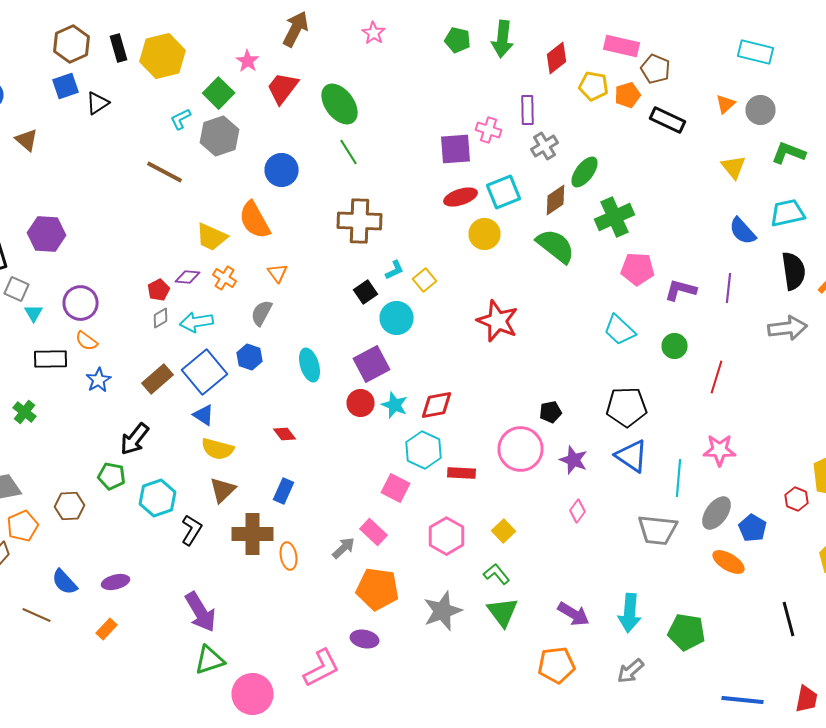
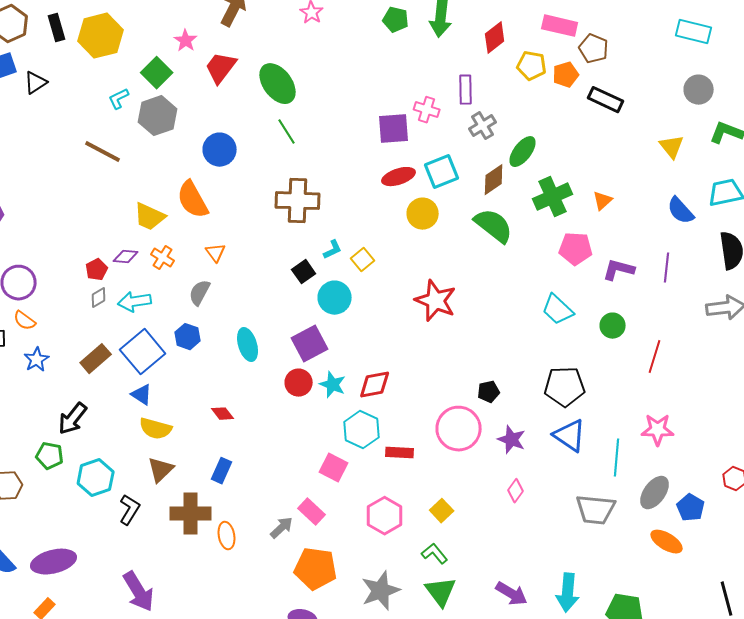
orange triangle: (726, 104) -> (603, 201), moved
purple ellipse: (116, 582) -> (54, 562), size x1.6

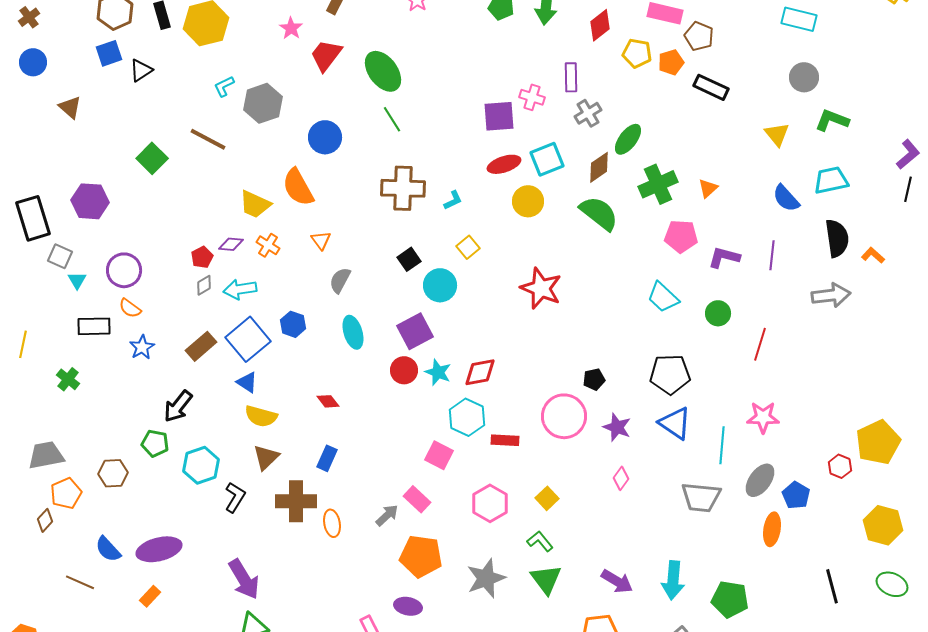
green square: (157, 73) -> (152, 158), moved
cyan L-shape: (333, 250) -> (453, 200), moved
gray semicircle: (200, 293) -> (340, 280), moved
orange ellipse: (667, 542) -> (772, 529), turned 68

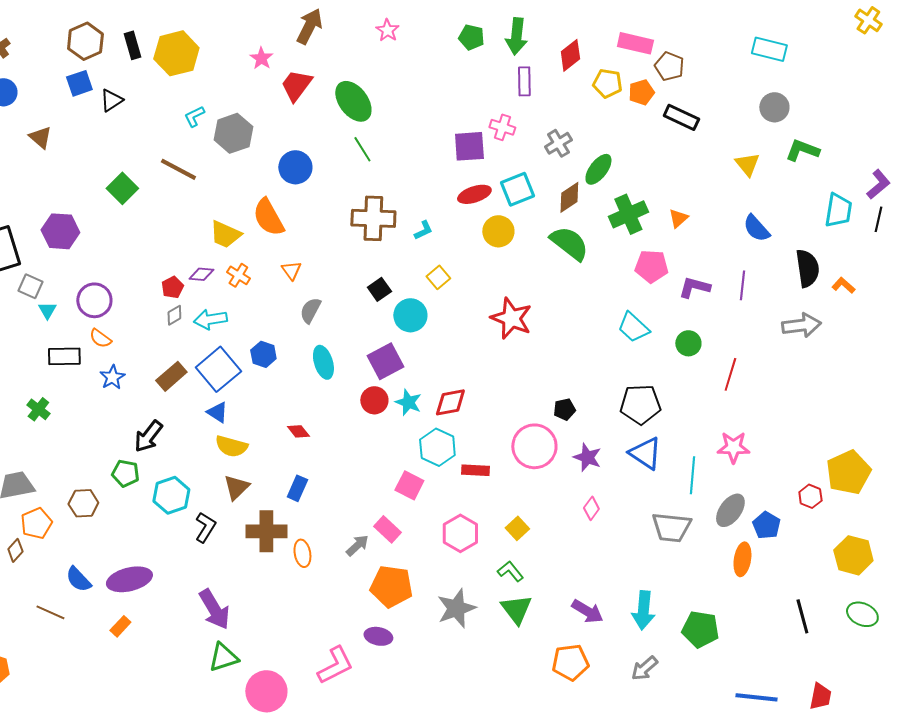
purple rectangle: (571, 77) -> (524, 81), moved
cyan trapezoid: (831, 180) -> (838, 210), moved, turned 111

